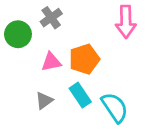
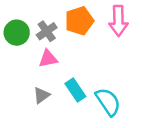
gray cross: (51, 18) -> (47, 31), moved
orange pentagon: (84, 59) -> (79, 21), moved

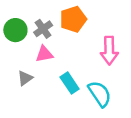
pink arrow: (118, 21) -> (109, 50), moved
gray triangle: (41, 95) -> (25, 78), moved

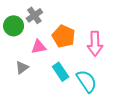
orange pentagon: (73, 19) -> (64, 36), moved, turned -30
gray cross: (43, 29) -> (34, 15), moved

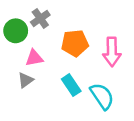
orange pentagon: (64, 36) -> (75, 43), turned -30
pink triangle: (39, 47) -> (34, 58), moved

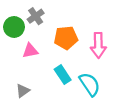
gray triangle: (26, 80) -> (23, 91), moved

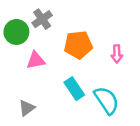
pink arrow: (98, 45) -> (117, 54), size x0.6

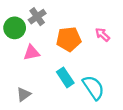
pink arrow: (117, 54) -> (102, 35), moved, turned 133

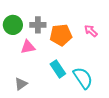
gray cross: (37, 17) -> (38, 25), moved, turned 35

